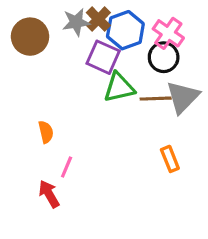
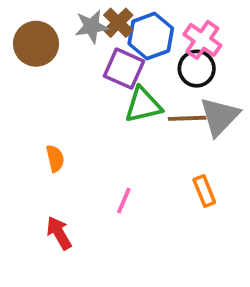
pink line: (67, 167) -> (124, 201), moved

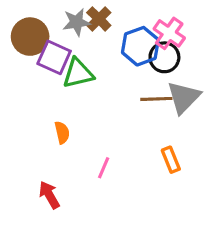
blue hexagon: (151, 36) -> (140, 46), moved
purple square: (124, 69) -> (54, 57), moved
green triangle: (143, 105) -> (78, 73), moved
orange semicircle: (55, 158) -> (62, 133), moved

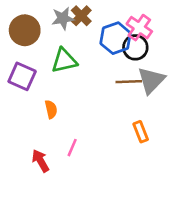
purple square: (54, 57) -> (22, 76), moved
pink line: (104, 168) -> (72, 148), moved

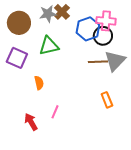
pink cross: (139, 28) -> (106, 21), turned -30

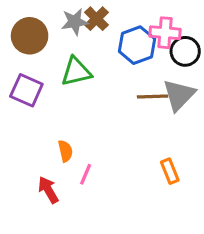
black circle: (103, 36) -> (185, 51), moved
orange semicircle: (39, 83) -> (65, 151), moved
orange rectangle: (107, 100) -> (170, 171), moved

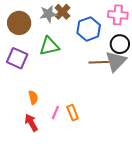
pink cross: (165, 33) -> (118, 15), moved
black circle: (185, 51) -> (120, 44), moved
orange semicircle: (65, 151) -> (33, 97), moved
orange rectangle: (170, 171) -> (73, 113), moved

